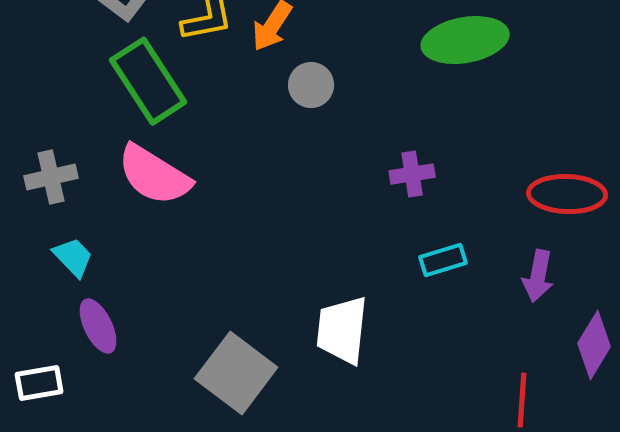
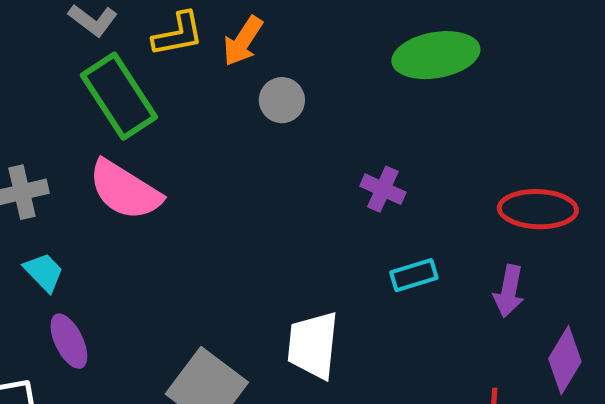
purple cross: (412, 174) -> (383, 189), turned 33

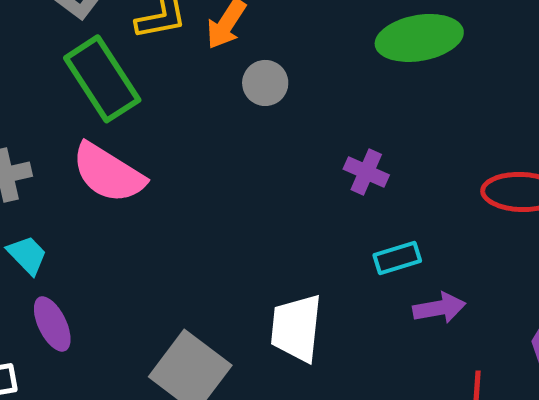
purple arrow: (509, 291) -> (439, 308), moved, turned -111

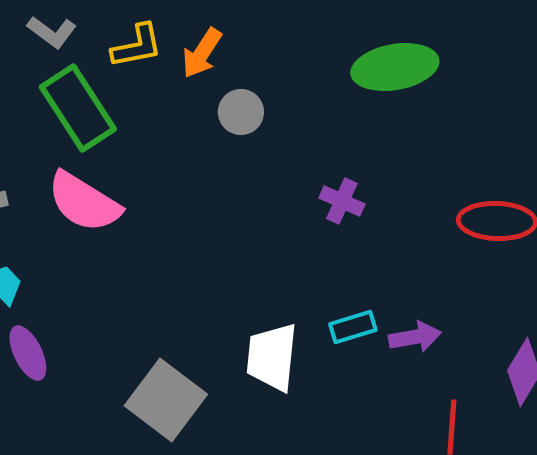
cyan rectangle: (397, 258) -> (353, 327), moved

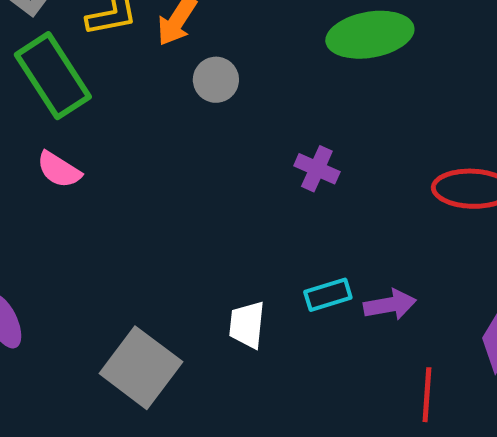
pink semicircle: (84, 202) -> (59, 170), size x0.6
white trapezoid: (272, 357) -> (247, 325), size x0.7

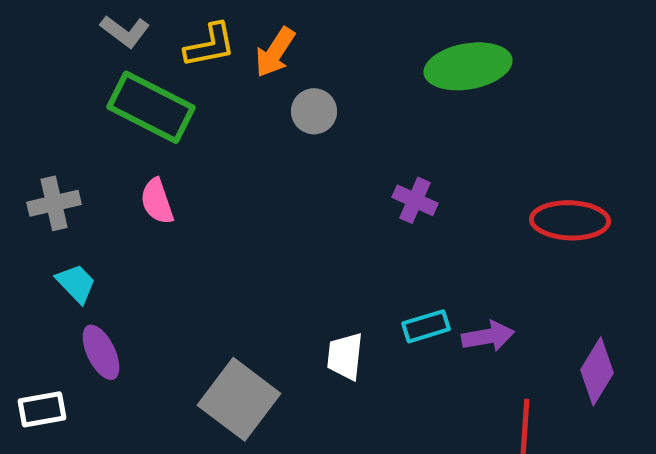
green rectangle: (53, 76) -> (151, 107), turned -30
pink semicircle: (59, 170) -> (157, 201), turned 39

